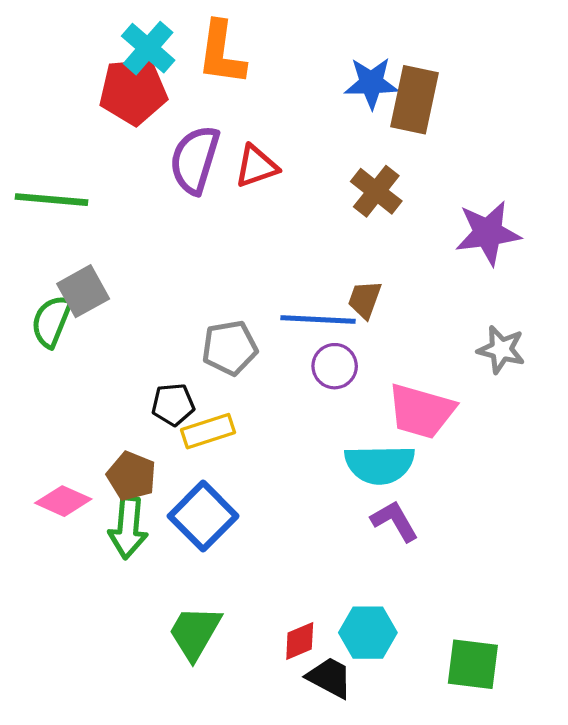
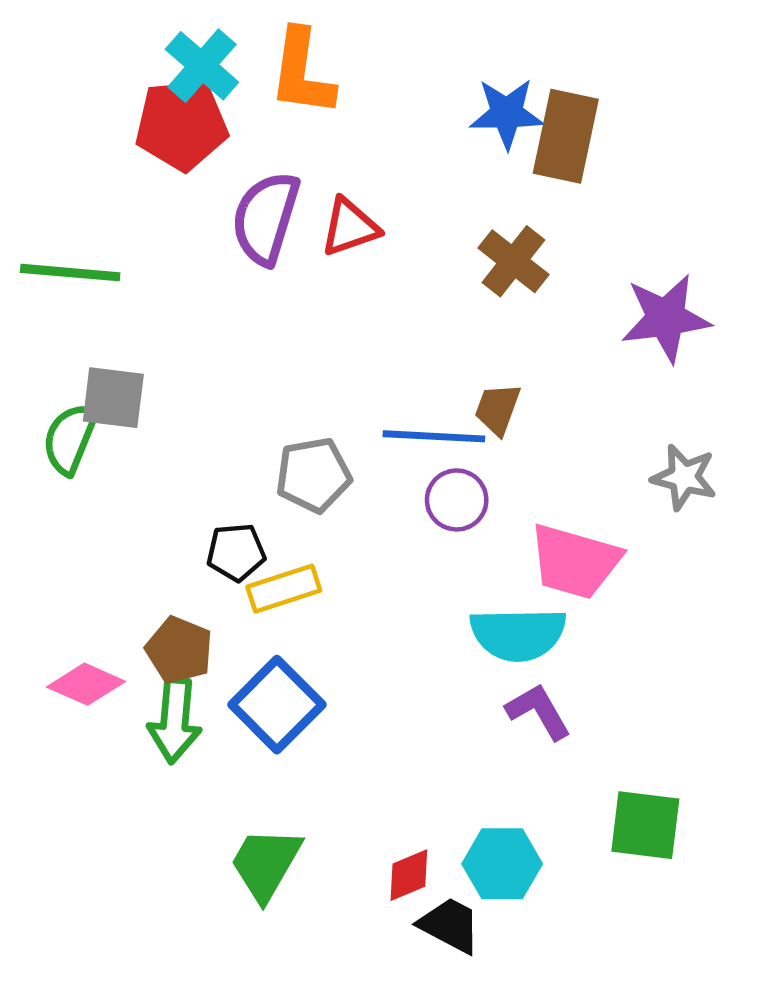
gray square: (83, 291) -> (113, 398), turned 36
green square: (473, 664) -> (645, 825), moved

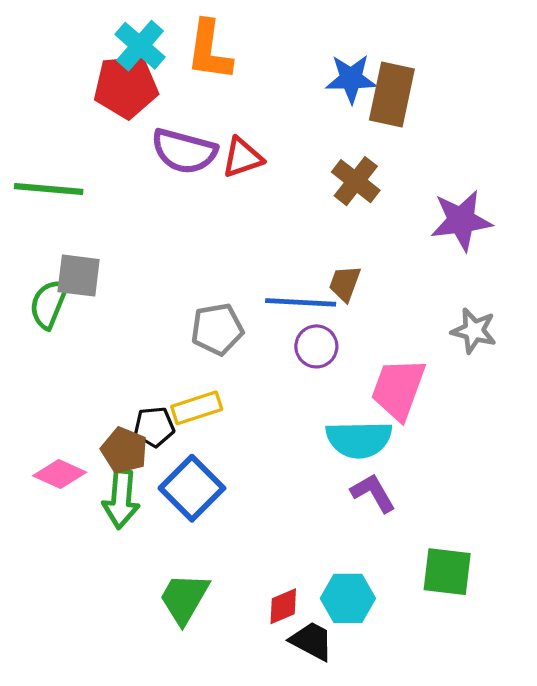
purple semicircle: (266, 218) -> (184, 151), turned -92
black pentagon: (236, 552) -> (154, 427), moved
pink trapezoid: (575, 561) -> (398, 389), turned 94

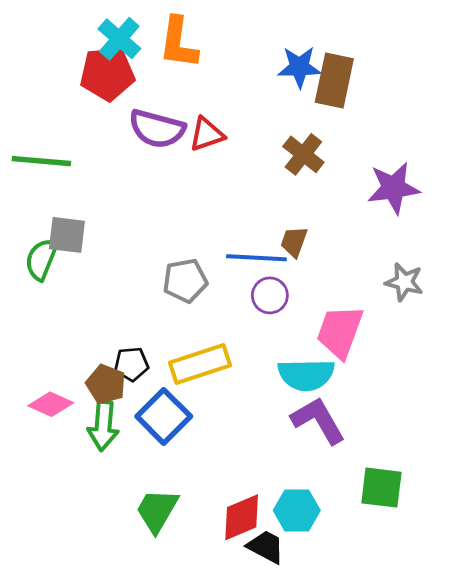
yellow rectangle: (197, 408) -> (200, 364), moved, size x1.4
purple L-shape: (373, 493) -> (318, 420), size x1.4
red diamond: (283, 606) -> (242, 517), size x1.5

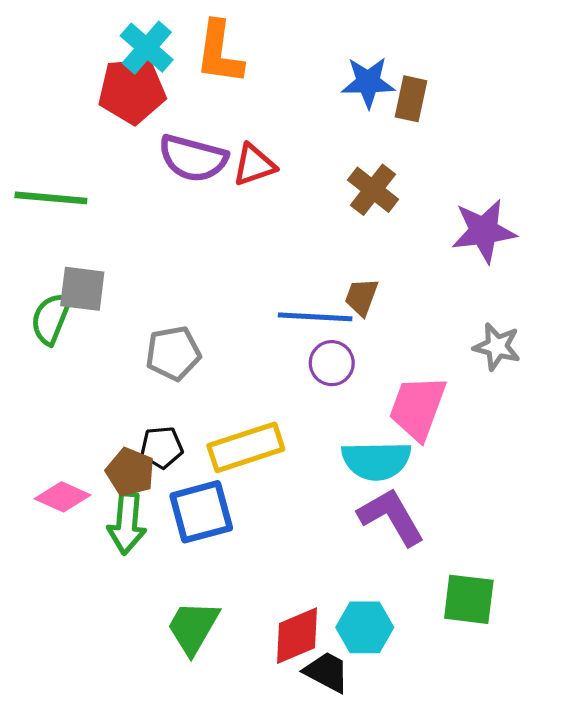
brown rectangle: (334, 80) -> (411, 99), size x0.7
gray pentagon: (185, 281) -> (173, 353), moved
blue square: (164, 416) -> (201, 512), turned 30

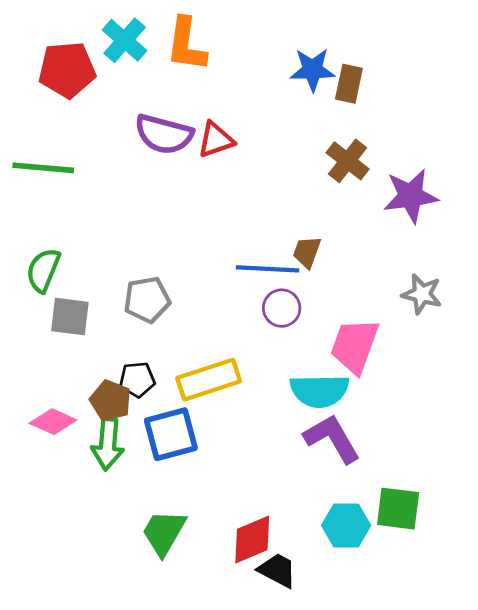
red pentagon: (132, 91) -> (67, 70), moved
brown cross: (373, 190) -> (348, 161), moved
gray square: (82, 289) -> (70, 316), moved
cyan hexagon: (365, 627) -> (346, 525), moved

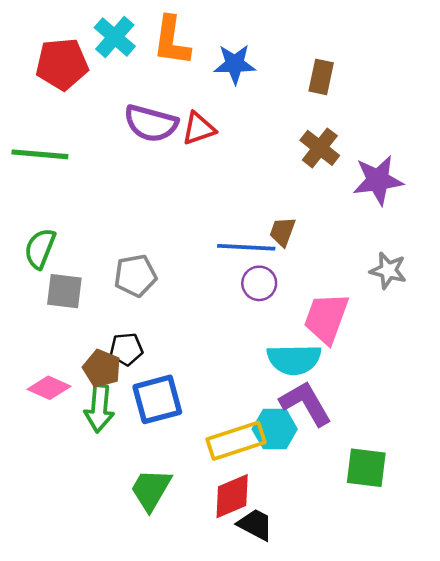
blue star: (312, 70) -> (235, 64), moved
yellow rectangle: (209, 380) -> (236, 441), moved
cyan hexagon: (346, 525) -> (275, 429), moved

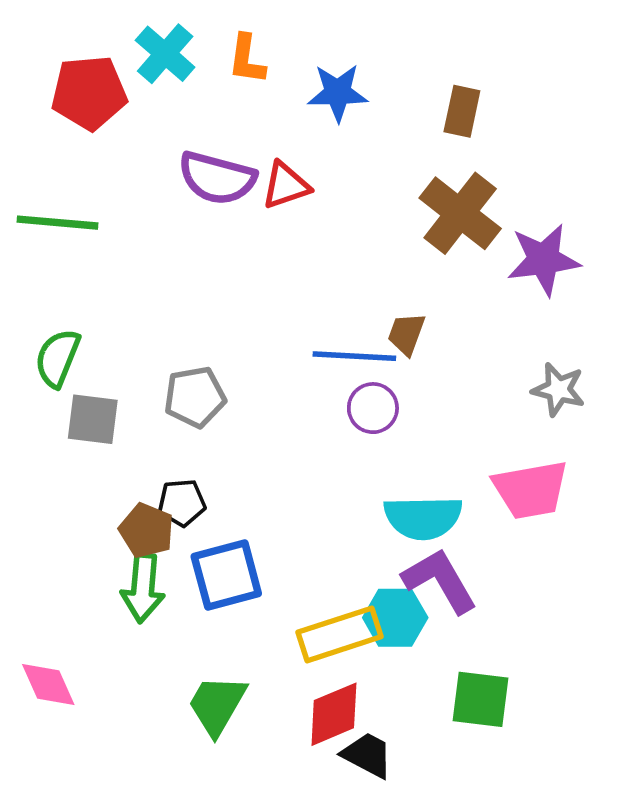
orange L-shape: (172, 41) -> (247, 59), size x0.7
brown cross: (320, 148) -> (460, 213), size x1.4
pink trapezoid: (326, 318) -> (531, 490), moved, turned -120
pink diamond: (49, 388) -> (48, 684), moved, turned 42
green square: (366, 468) -> (480, 699), moved

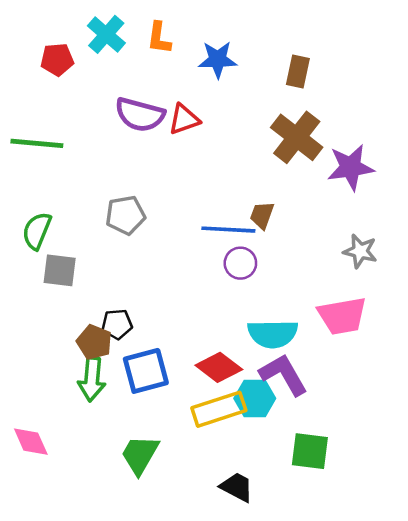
red pentagon: (89, 93) -> (57, 60), size x0.7
gray pentagon: (195, 397) -> (125, 215), moved
red diamond: (334, 714) -> (219, 367), moved, turned 60

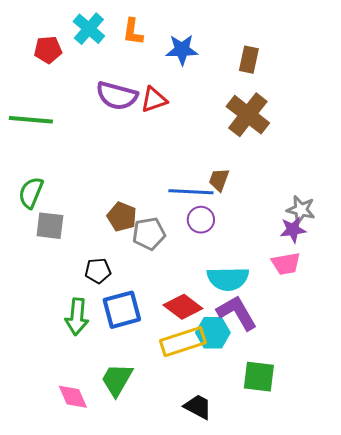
purple star: (351, 167) -> (293, 230), moved, size x0.7
gray pentagon: (125, 215) -> (149, 234), moved
pink trapezoid: (342, 316) -> (286, 264), size x0.7
brown pentagon: (94, 342) -> (122, 217), moved
pink diamond: (31, 442) -> (73, 397), moved

